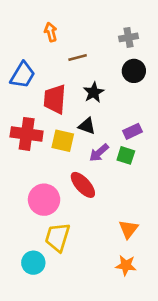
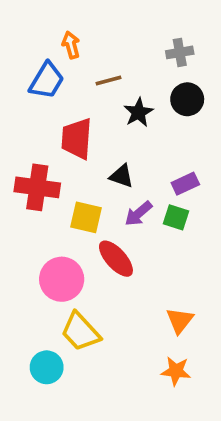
blue trapezoid: (23, 75) -> (47, 81), moved
black star: (94, 92) -> (138, 112), moved
yellow square: (63, 141) -> (86, 217), moved
yellow trapezoid: (57, 237) -> (80, 332), turned -60

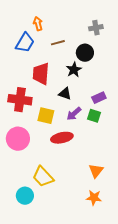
black circle: (187, 99) -> (85, 53), moved
black star: (138, 112) -> (74, 70), moved
red ellipse: (116, 259) -> (62, 138), turned -60
pink circle: (62, 279) -> (18, 139), moved

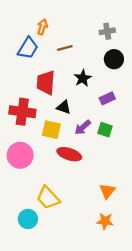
orange arrow: (38, 24) -> (42, 27), turned 32
black circle: (85, 53) -> (114, 59), moved
black triangle: (65, 94) -> (64, 107), moved
purple rectangle: (99, 98) -> (107, 98), moved
red ellipse: (62, 138) -> (69, 154), turned 30

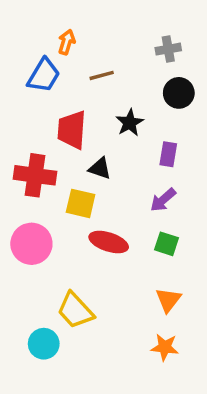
purple rectangle: (107, 98) -> (168, 154), turned -56
purple arrow: (83, 127) -> (163, 200), moved
green square: (105, 130) -> (167, 244), moved

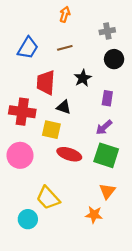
orange arrow: (67, 42) -> (65, 14), moved
green square: (167, 244) -> (106, 155), size x1.6
orange star: (165, 347) -> (94, 215), moved

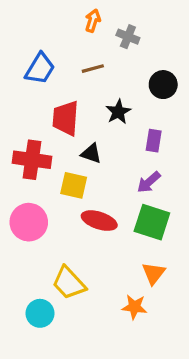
gray cross: (107, 31) -> (128, 37), moved, turned 32

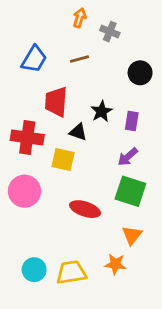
black star: (118, 112) -> (102, 111), moved
red ellipse: (99, 221) -> (85, 209), moved
yellow trapezoid: (69, 283) -> (71, 272), moved, turned 124

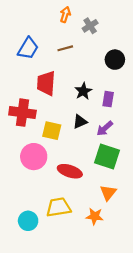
gray cross: (110, 32) -> (90, 26), turned 35
black triangle: (78, 132) -> (80, 122), moved, turned -42
pink circle: (24, 191) -> (34, 157), moved
yellow trapezoid: (71, 272) -> (59, 207), moved

